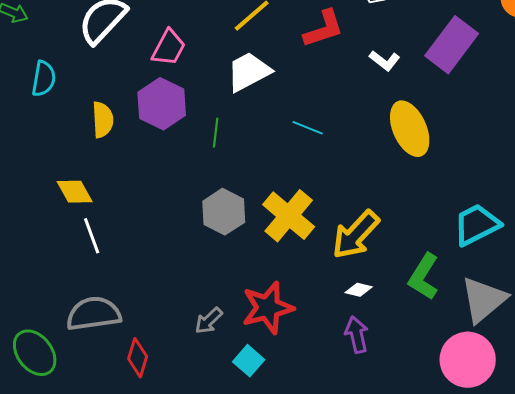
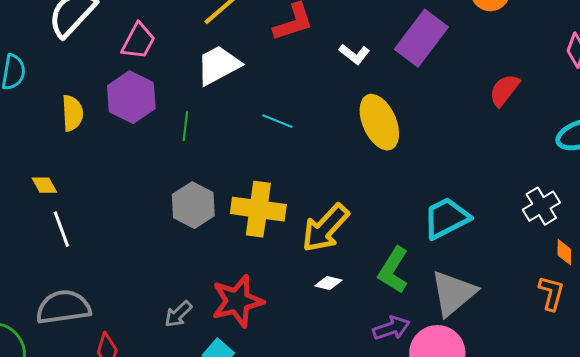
yellow diamond: (75, 192) -> (44, 185), size x0.7
yellow cross: (289, 216) -> (258, 209), turned -32
purple arrow: (357, 335) -> (391, 328), moved, turned 84

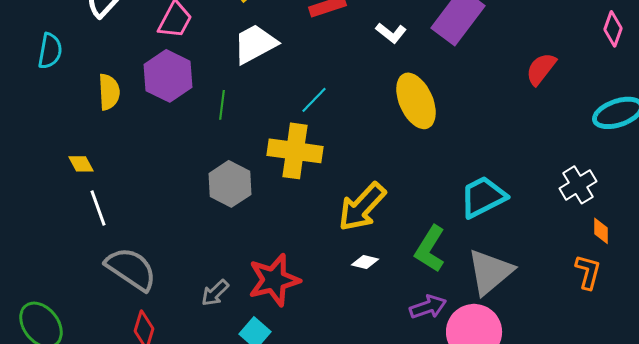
cyan line: (277, 121) -> (314, 100), turned -68
yellow cross: (258, 209) -> (295, 151), moved
gray semicircle: (63, 307) -> (131, 269), moved, turned 42

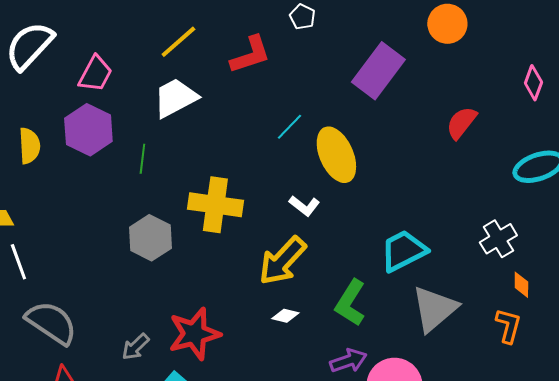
white L-shape: (391, 33) -> (304, 206), moved
cyan line: (314, 100) -> (289, 127), moved
gray triangle: (490, 272) -> (434, 309), moved

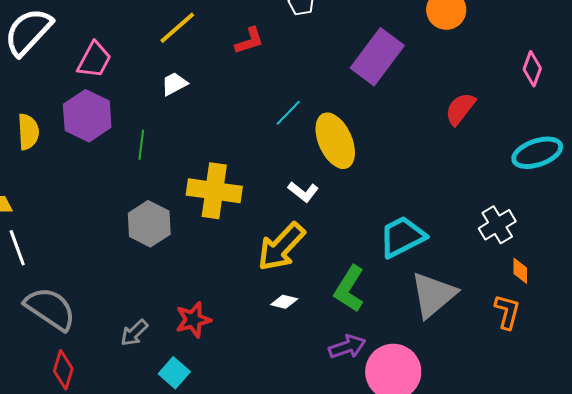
red L-shape: (250, 55) -> (249, 41), size x0.7
white trapezoid: (175, 98) -> (174, 84), size x0.6
red star: (194, 334) -> (193, 320), size x0.7

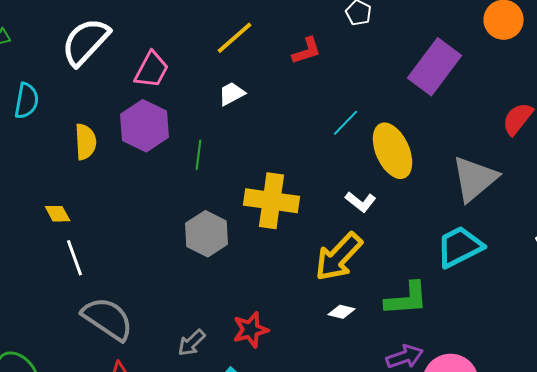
green L-shape: (349, 289) -> (407, 299), turned -126
gray triangle: (433, 295) -> (475, 179), moved

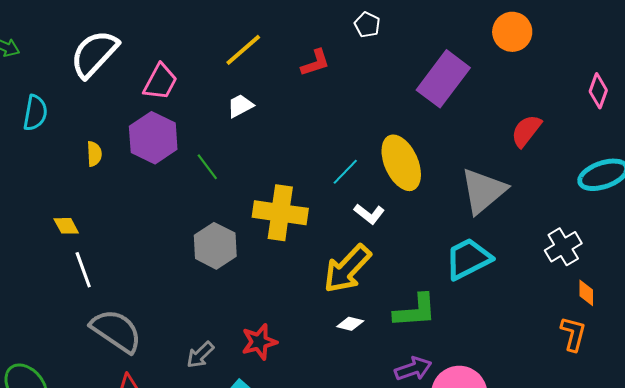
cyan line: (346, 123) -> (345, 172), moved
yellow semicircle: (86, 142) -> (94, 154), size x0.7
green line: (199, 155) -> (207, 167), turned -44

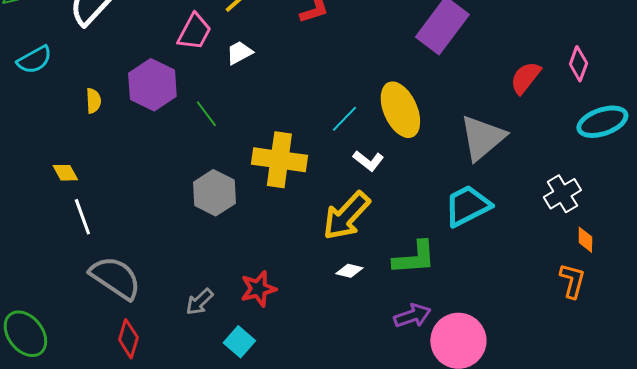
pink trapezoid: (160, 82) -> (194, 32), moved
pink diamond: (598, 91) -> (578, 64), moved
cyan semicircle: (35, 113) -> (34, 60), turned 51

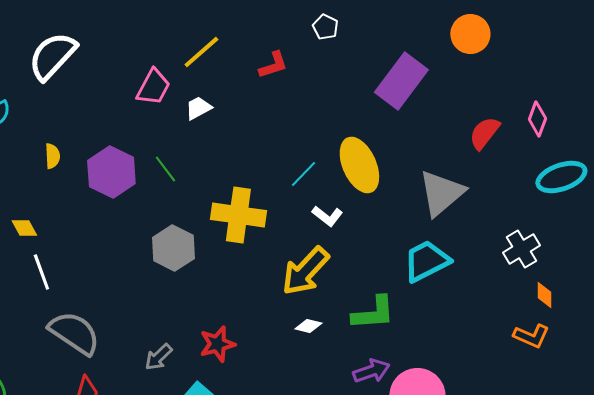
purple hexagon: (152, 85) -> (111, 172), moved
orange L-shape: (572, 281) -> (531, 336), turned 99

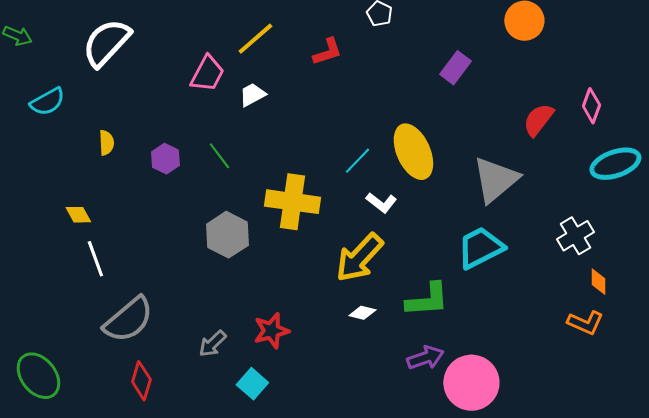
purple rectangle: (401, 81) -> (455, 68), size x0.6
purple hexagon: (111, 172) -> (165, 159), size x0.6
gray semicircle: (74, 333) -> (128, 320), turned 106

